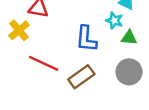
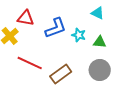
cyan star: (114, 21) -> (79, 35), moved
blue L-shape: (86, 39) -> (56, 28), moved, turned -115

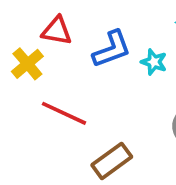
brown rectangle: (61, 74) -> (112, 161), moved

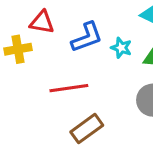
yellow cross: (27, 64) -> (18, 49), turned 30
red line: (64, 113) -> (69, 88), moved, turned -33

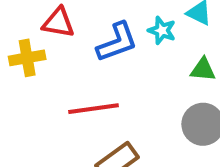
cyan star: (121, 48) -> (162, 30), moved

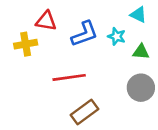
cyan star: (162, 30) -> (117, 36), moved

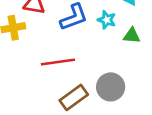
gray circle: (141, 88) -> (111, 87), moved

